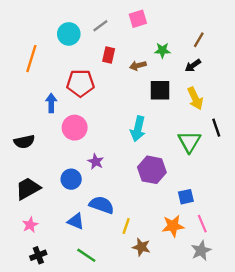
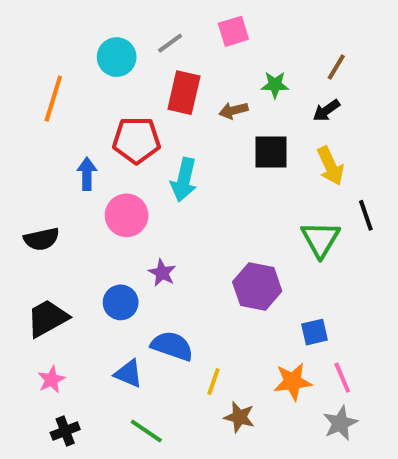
red rectangle: (109, 55) -> (184, 93), size x1.5
cyan arrow: (138, 129) -> (184, 180), moved

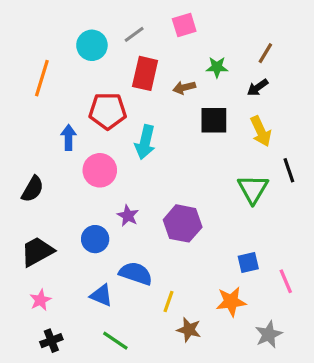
black semicircle: (41, 239) -> (33, 189), turned -48
purple hexagon: (257, 287) -> (183, 223), moved
pink line: (342, 378) -> (286, 281), moved

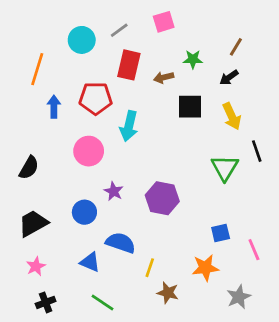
blue arrow: (69, 137) -> (54, 107), moved

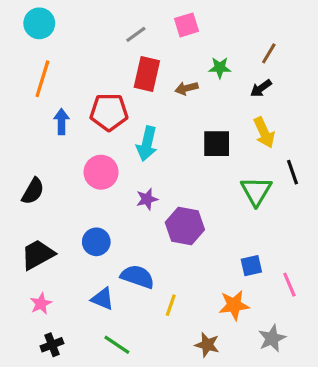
cyan circle: (82, 40) -> (39, 23), moved
black square: (190, 107) -> (217, 144), moved
purple star: (114, 191) -> (147, 199), moved, turned 30
brown star: (168, 293) -> (207, 345), moved

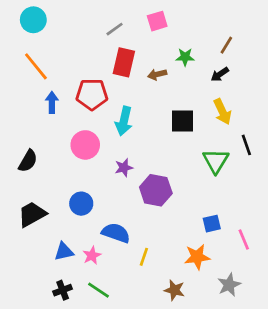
orange line: (42, 79) -> (36, 66), turned -56
blue triangle: (103, 299) -> (64, 252), moved, turned -36
pink star: (41, 304) -> (92, 256), moved
black cross: (52, 345) -> (63, 290), moved

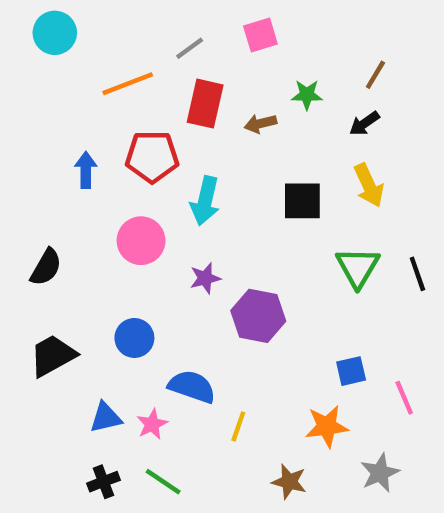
orange line: (36, 66) -> (128, 84), moved, turned -72
black line: (246, 145) -> (417, 274), moved

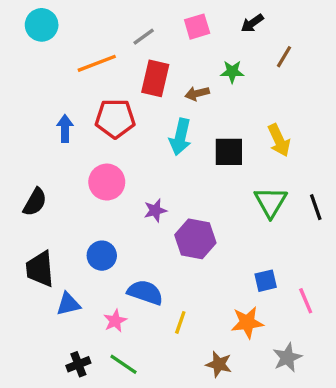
black arrow: (364, 123) -> (252, 23), moved
cyan arrow: (205, 201) -> (180, 137), moved
black trapezoid: (53, 356) -> (40, 269), turned -66
blue triangle: (106, 418) -> (68, 304), moved

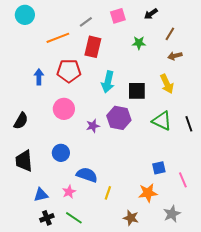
brown arrow: (197, 93) -> (175, 56), moved
green triangle: (271, 202) -> (162, 121), turned -35
purple hexagon: (195, 239) -> (119, 118), moved
blue triangle: (68, 304) -> (41, 195), moved

